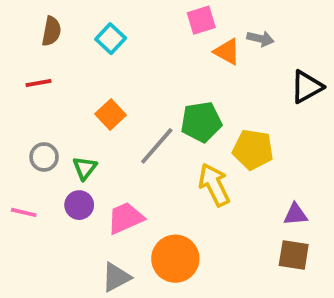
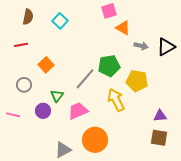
gray arrow: (260, 39) -> (141, 46), moved
orange square: (111, 114) -> (46, 65), moved
green triangle: (85, 168) -> (57, 96), moved
pink trapezoid: (125, 218) -> (78, 111), moved

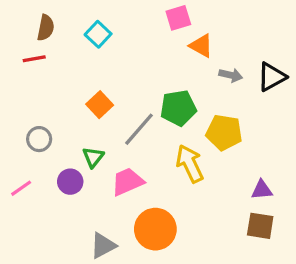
red line: (21, 45) -> (34, 59), moved
orange square: (46, 65) -> (100, 105), moved
pink line: (13, 115) -> (21, 188), turned -48

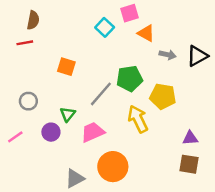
cyan square: (98, 34) -> (105, 27), moved
orange square: (100, 105) -> (66, 67), moved, turned -30

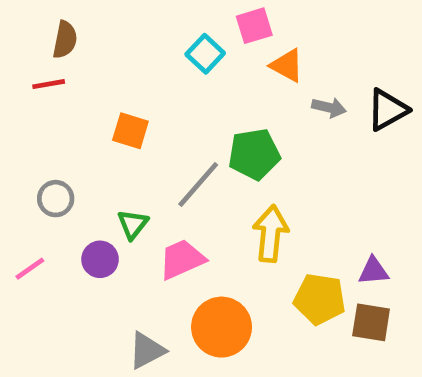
yellow pentagon: (163, 96) -> (320, 299), moved
yellow arrow: (138, 119) -> (271, 234), turned 32

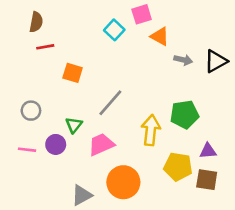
red line: (49, 84) -> (45, 47), moved
green pentagon: (254, 154) -> (185, 115), moved
pink line: (30, 269) -> (27, 150), moved, turned 42

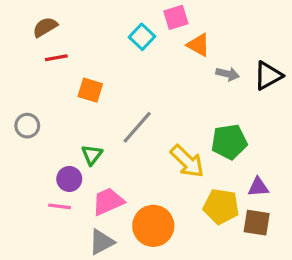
brown semicircle: (36, 22) -> (45, 27), turned -132
gray circle: (31, 111) -> (27, 126), moved
yellow arrow: (151, 130) -> (187, 161), turned 128
pink trapezoid: (101, 144) -> (108, 202), moved
pink line: (27, 150) -> (60, 206), moved

